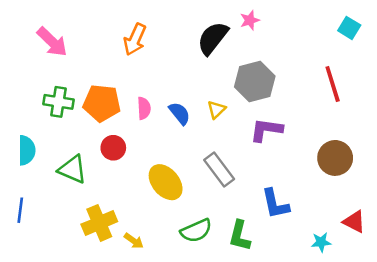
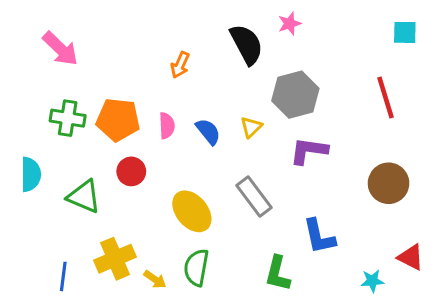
cyan square: (349, 28) -> (405, 32), turned -30
black semicircle: (213, 38) -> (247, 44), turned 114
orange arrow: (135, 39) -> (180, 65), moved, size x0.7
blue line: (20, 210) -> (63, 276), moved
green semicircle: (196, 231) -> (196, 268), moved, turned 124

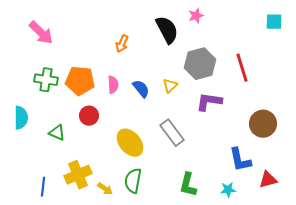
red line: (386, 98) -> (242, 68), moved
green triangle: (84, 197) -> (57, 133), size x0.7
blue L-shape: (319, 236) -> (240, 160), moved
red triangle: (411, 257) -> (268, 180), moved, turned -42
cyan star: (372, 281) -> (228, 190), moved

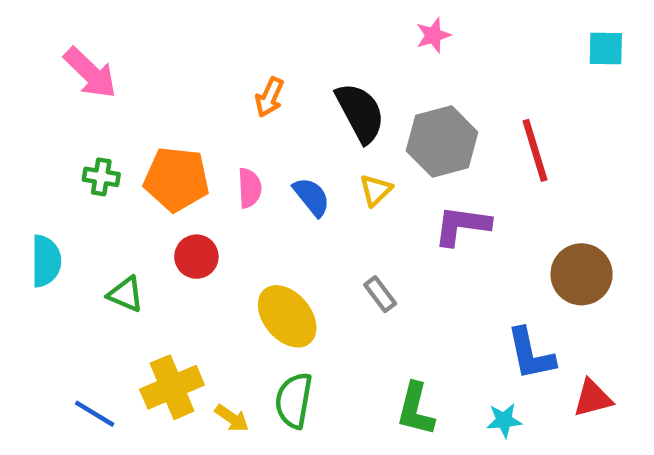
black semicircle: (167, 30) -> (360, 113), moved
green cross: (46, 80) -> (101, 177), size x0.7
gray rectangle: (172, 133) -> (380, 294), size x0.6
blue line: (43, 187) -> (95, 414), turned -66

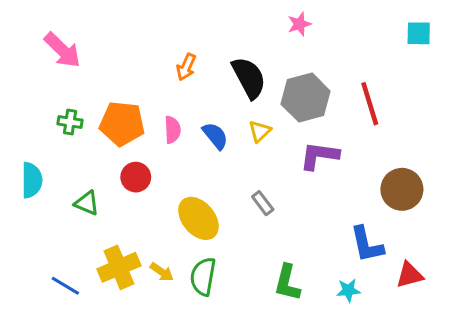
yellow arrow: (232, 418) -> (162, 272), moved

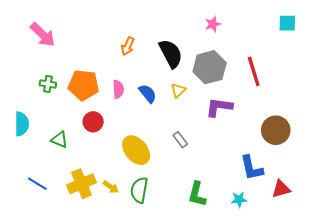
pink star: (299, 24) -> (213, 24), moved
blue line: (65, 286) -> (37, 184), moved

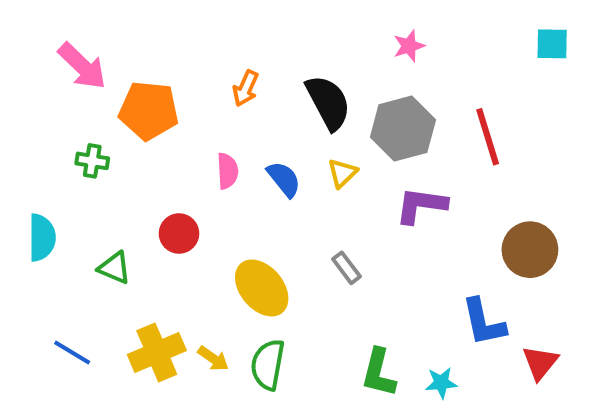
orange pentagon: (84, 85) -> (149, 110), moved
red triangle: (281, 189) -> (540, 363), turned -36
cyan star: (239, 199) -> (441, 383), moved

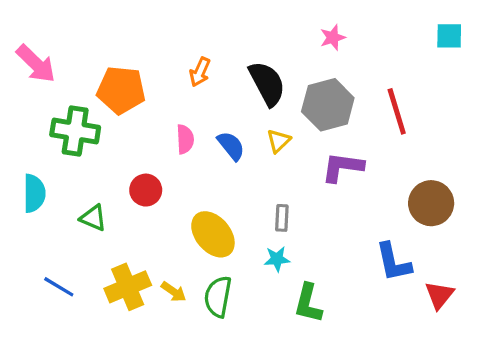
pink arrow: (82, 66) -> (36, 64), moved
green cross: (92, 161) -> (75, 131), size x1.8
gray rectangle: (346, 268) -> (282, 218), turned 40
cyan star: (441, 383) -> (277, 259), moved

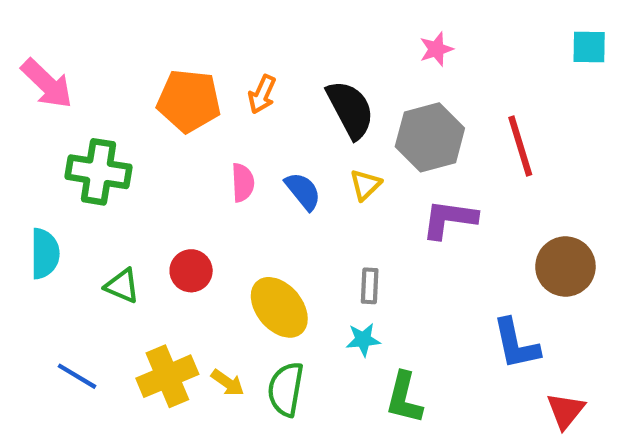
orange pentagon: (121, 90) -> (189, 101), moved
red circle: (146, 190) -> (191, 271), moved
red triangle: (439, 295) -> (565, 411), moved

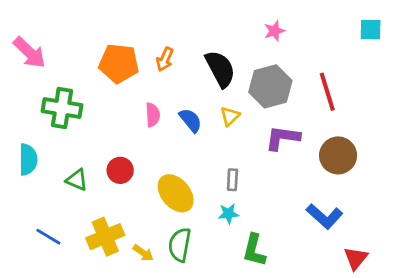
brown circle: (565, 266) -> (338, 155), moved
blue L-shape: (516, 344) -> (325, 216), turned -36
yellow arrow: (228, 383) -> (143, 253), moved

